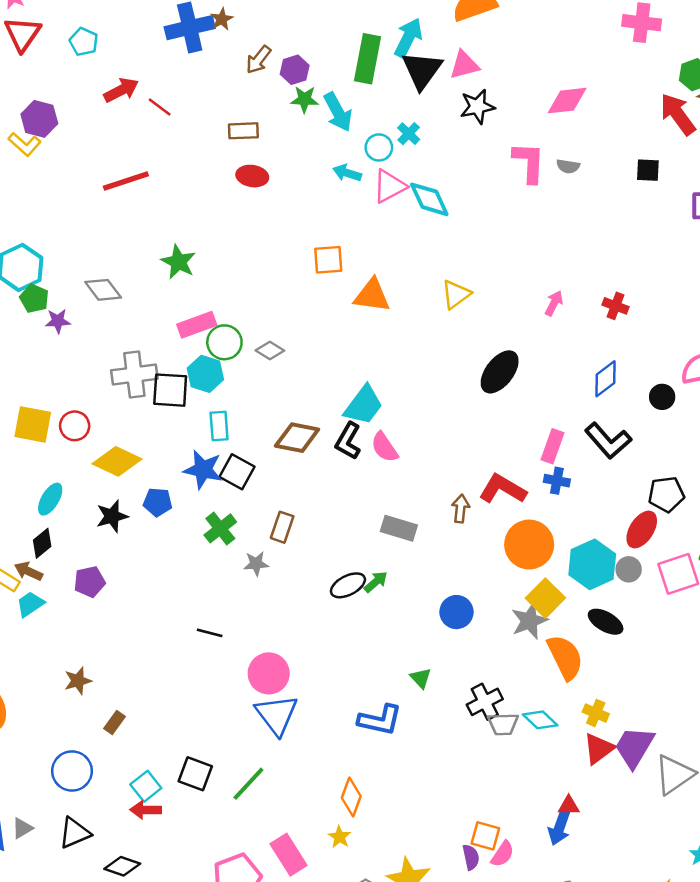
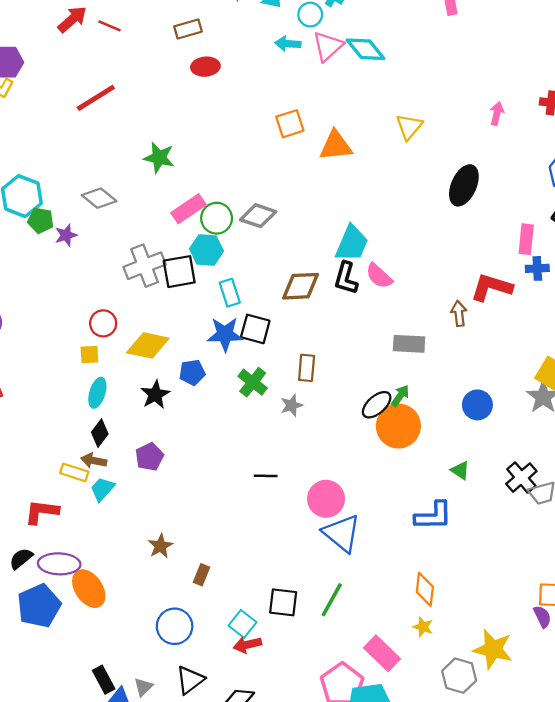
gray diamond: (270, 350) -> (258, 216), size x1.4
yellow square: (33, 424) -> (89, 355), moved, size x0.6
orange circle: (529, 545) -> (398, 426), moved

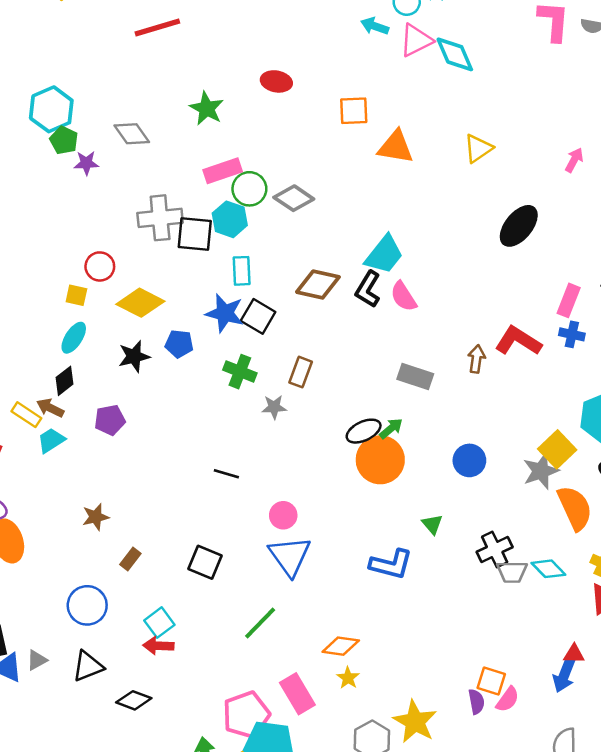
red ellipse: (205, 67) -> (276, 81), moved
green cross: (253, 382) -> (240, 372), turned -32
pink circle: (326, 499) -> (283, 515), size x0.7
orange diamond: (425, 589) -> (341, 646), moved, turned 76
black square: (283, 602) -> (205, 562), moved

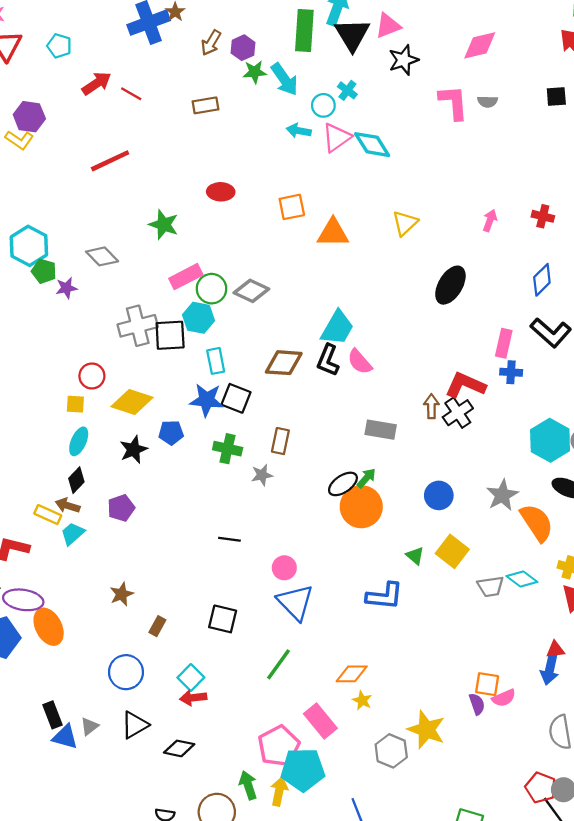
yellow square: (557, 449) -> (452, 551), moved
black cross: (495, 549) -> (458, 413), moved
pink semicircle: (508, 699) -> (504, 698), turned 40

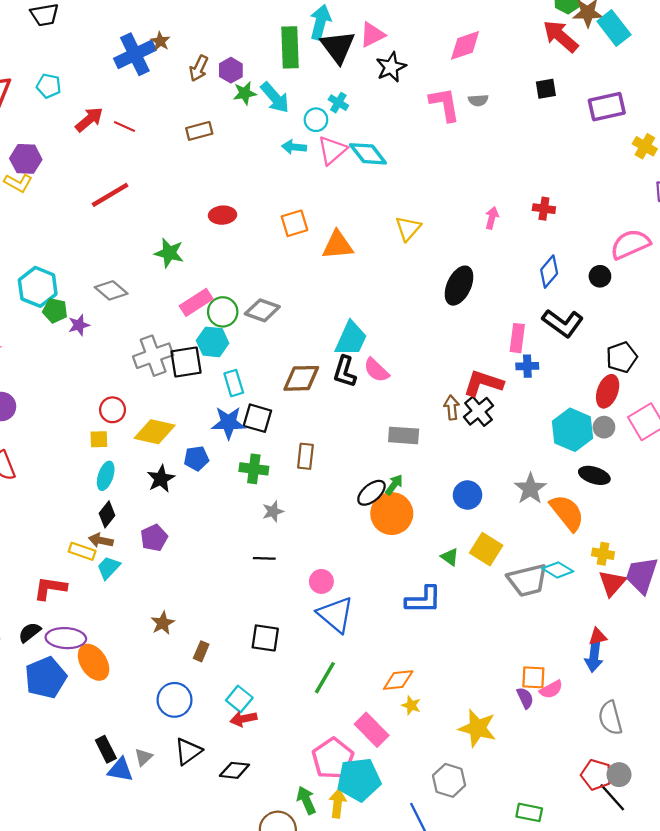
gray star: (262, 475) -> (273, 511), moved
gray trapezoid: (491, 587) -> (527, 580), size x1.5
gray hexagon: (391, 751) -> (449, 780), moved

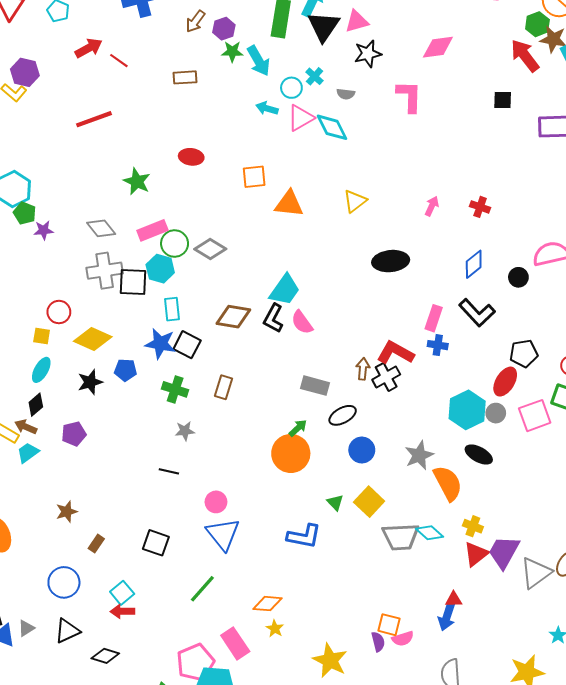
gray semicircle: (478, 100) -> (346, 94), moved
black ellipse: (459, 286) -> (391, 261), turned 48
gray diamond: (111, 290) -> (101, 228), moved
black ellipse: (371, 493) -> (343, 415), moved

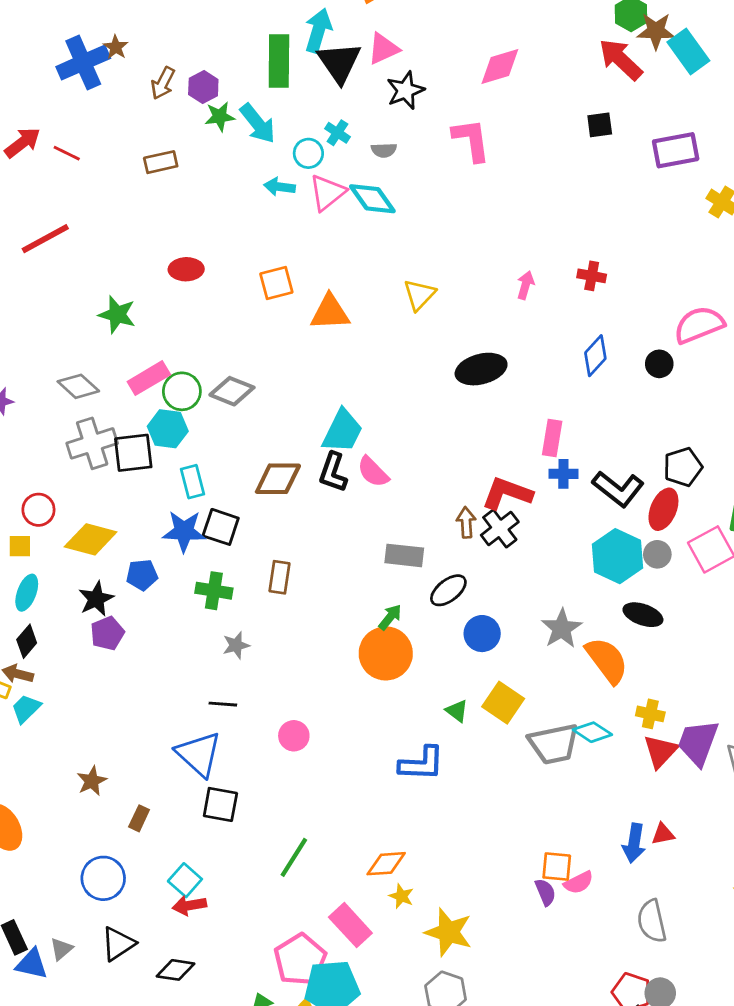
black L-shape: (477, 313) -> (618, 489), moved
purple pentagon: (74, 434) -> (107, 633), moved
blue triangle: (223, 534) -> (199, 754), moved
red triangle: (454, 599) -> (663, 834), moved
yellow star: (330, 660) -> (449, 932), moved

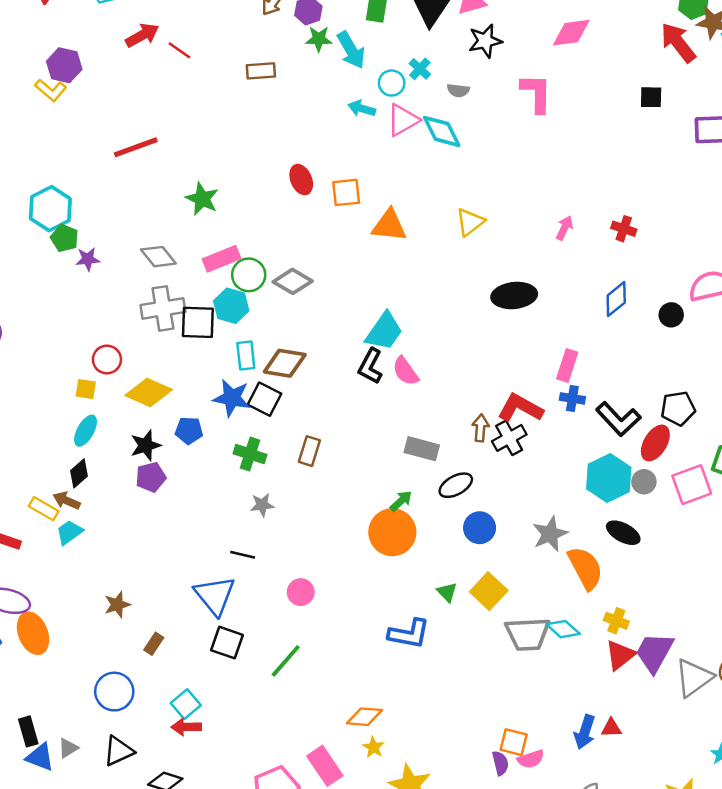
red line: (45, 239) -> (136, 147), moved
red ellipse: (186, 269) -> (301, 180), moved, turned 60
brown diamond: (278, 479) -> (285, 363), moved
green line: (294, 857) -> (286, 661), moved

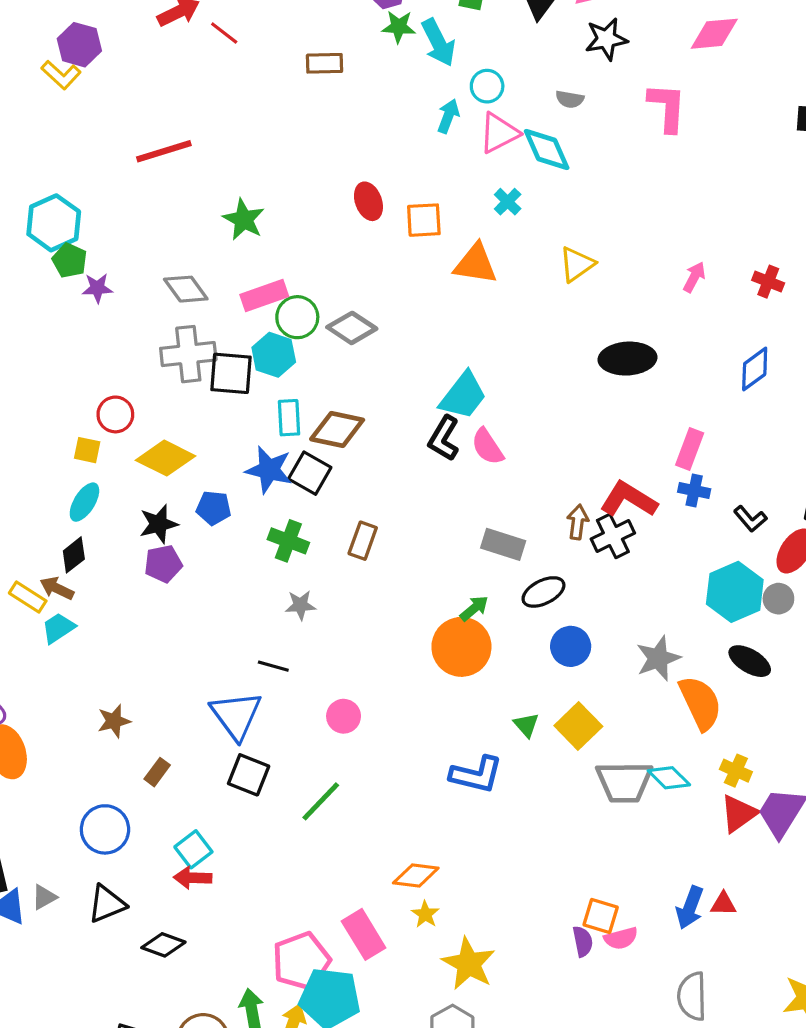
cyan cross: (420, 69) -> (508, 202), moved
cyan arrow: (362, 108) -> (448, 116), turned 92
black L-shape: (618, 419) -> (750, 519), size x0.6

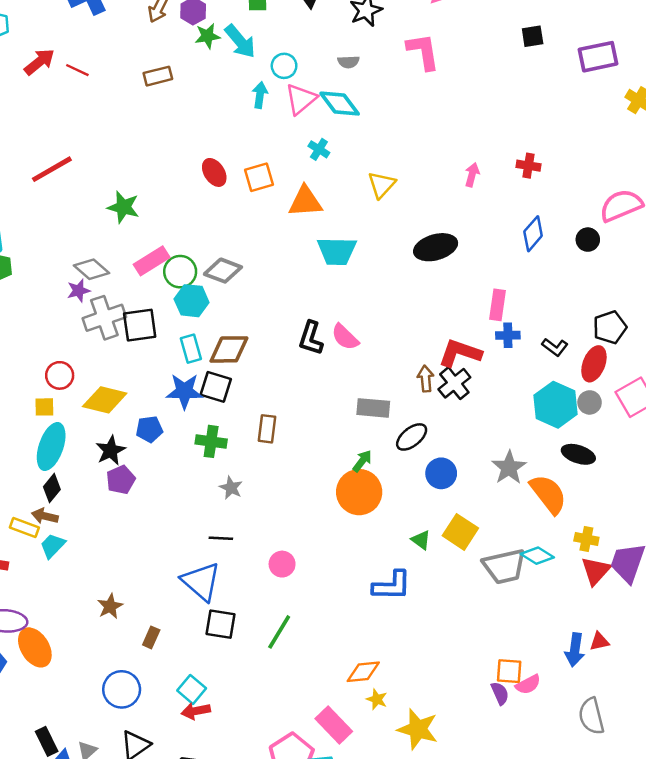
purple star: (97, 288) -> (79, 291), moved
cyan hexagon: (274, 355) -> (192, 301), moved
cyan trapezoid: (463, 396) -> (337, 251), moved, turned 66
cyan ellipse: (84, 502) -> (51, 447), size x1.5
gray star: (300, 605) -> (231, 488), turned -30

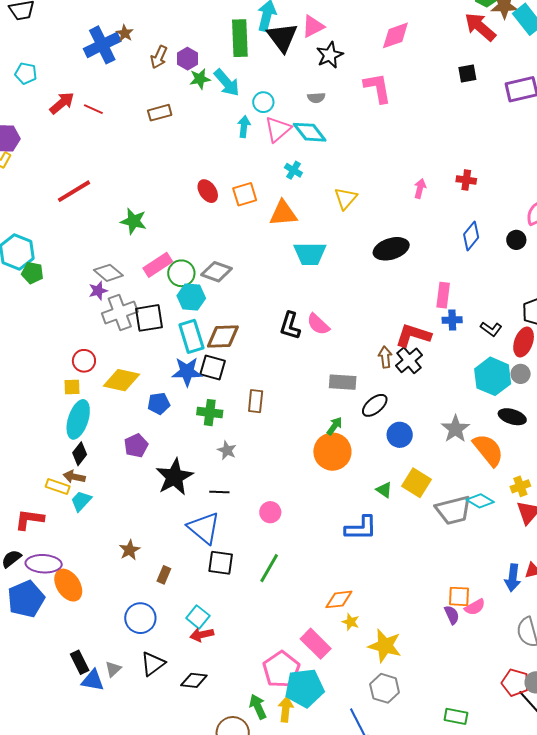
cyan rectangle: (191, 349) -> (191, 336), size x1.4
black star: (111, 451) -> (174, 477), moved, size x1.5
yellow cross: (586, 539) -> (520, 486), turned -30

